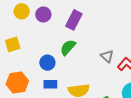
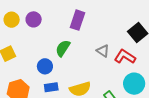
purple rectangle: (74, 20) -> (78, 20), moved

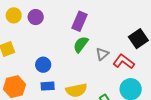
green semicircle: (63, 48) -> (81, 44), moved
gray triangle: (103, 51) -> (102, 54), turned 40

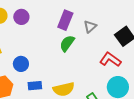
gray triangle: (102, 54) -> (90, 26), moved
blue circle: (43, 65) -> (21, 64), moved

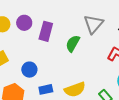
purple rectangle: (65, 20) -> (46, 31), moved
gray triangle: (90, 26) -> (93, 24), size x1.5

